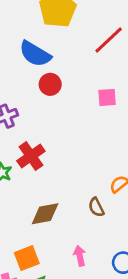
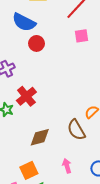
pink square: (107, 97) -> (81, 36), moved
brown semicircle: (96, 207) -> (76, 130), size x1.5

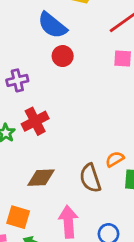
pink arrow: (67, 166) -> (68, 222), size x1.6
orange square: (29, 170) -> (18, 217), turned 30

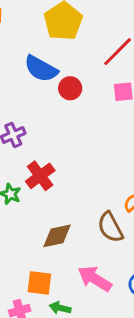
red circle: (63, 56) -> (70, 88), moved
pink arrow: (68, 222) -> (95, 279), turned -44

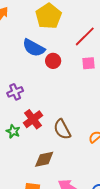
brown semicircle: (110, 227) -> (62, 129), moved

